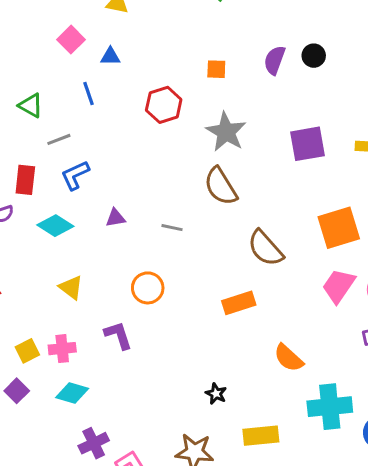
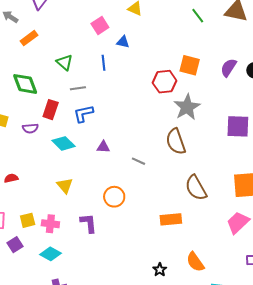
orange square: (216, 69) -> (190, 65), size x1.5
red hexagon: (164, 105) -> (165, 82), moved
black star: (216, 394) -> (160, 270), moved

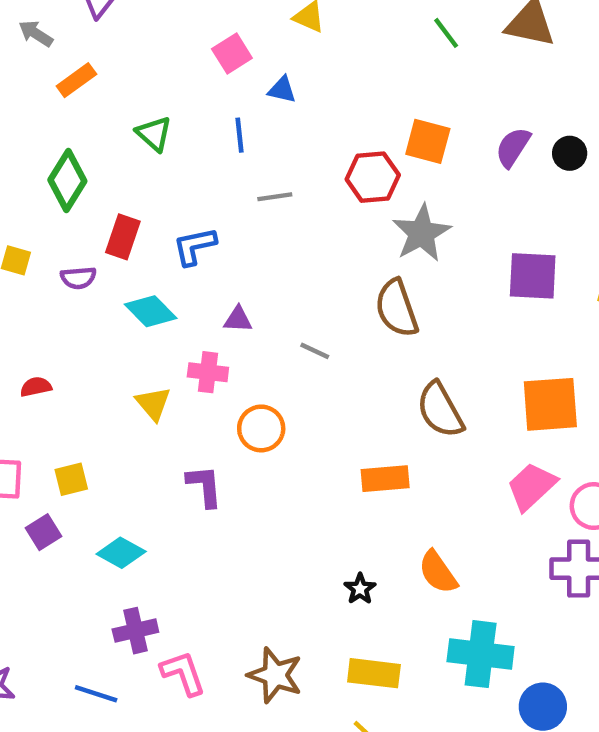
green diamond: (25, 84) -> (67, 180), turned 52
gray line: (78, 88) -> (275, 197), moved
pink cross: (50, 224) -> (208, 372), moved

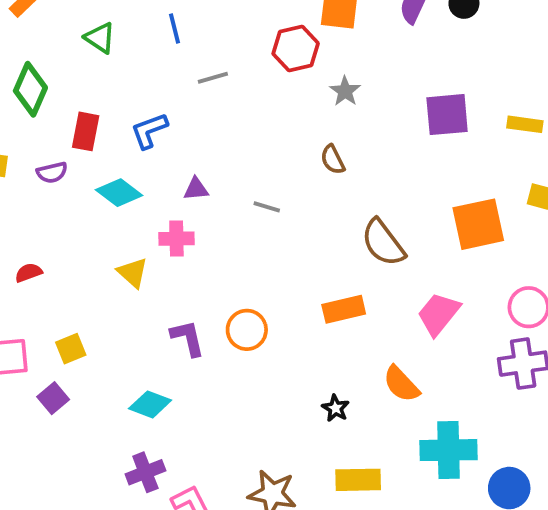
gray star: (422, 233) -> (345, 91), size x0.6
brown semicircle: (397, 308) -> (333, 160), size x0.6
orange circle: (261, 428) -> (247, 330), moved
pink trapezoid: (532, 486) -> (439, 314), moved
cyan diamond: (121, 553) -> (150, 404), moved

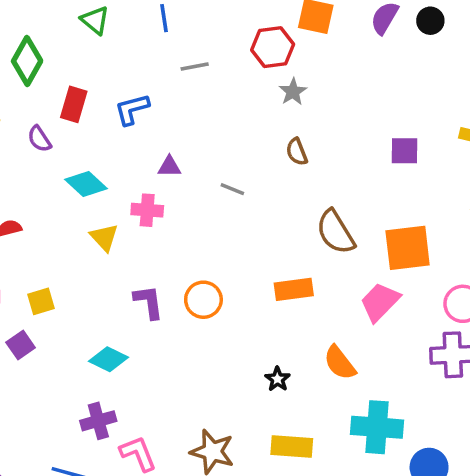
gray star: (345, 91) -> (293, 92), moved
purple square: (447, 115) -> (404, 151), moved, size x0.7
purple semicircle: (52, 172) -> (39, 139), turned 64
cyan diamond: (119, 193) -> (86, 184), moved
orange square: (478, 224) -> (408, 248), moved

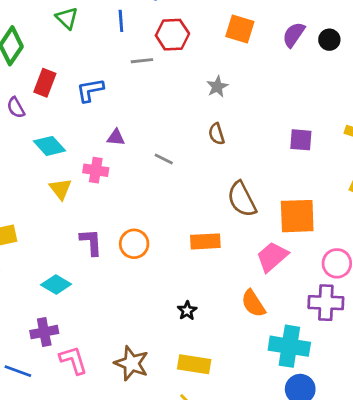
red hexagon: (273, 47) -> (172, 35), moved
orange semicircle: (340, 363) -> (253, 303), moved
cyan cross: (377, 427) -> (289, 346), moved

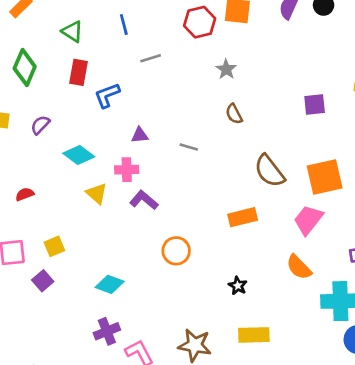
red hexagon: (172, 35) -> (200, 22), moved
red rectangle: (45, 83) -> (78, 72), moved
purple semicircle: (16, 108) -> (40, 125), turned 84
purple L-shape: (91, 242) -> (144, 200), moved, turned -36
orange circle: (134, 244) -> (176, 251), moved

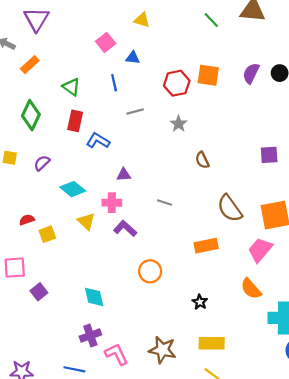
gray star: (226, 69) -> (179, 124), moved
blue L-shape: (107, 95) -> (98, 141), turned 50
gray line: (189, 147) -> (165, 202), moved
yellow square: (54, 246) -> (47, 234), moved
cyan diamond: (110, 284) -> (94, 297), turned 55

